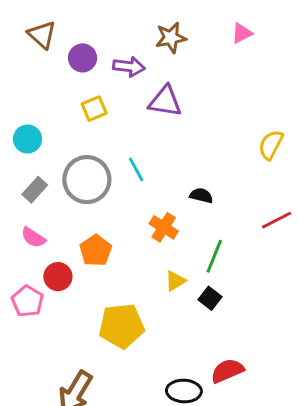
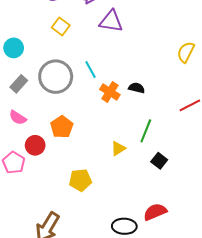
yellow square: (94, 109) -> (61, 26), turned -30
orange cross: (164, 227) -> (110, 92), moved
black square: (210, 298) -> (159, 161), moved
yellow pentagon: (122, 326) -> (80, 180), size x0.7

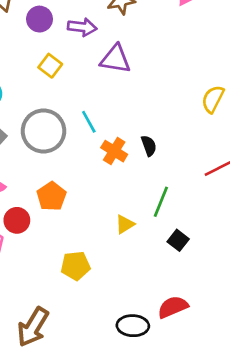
black semicircle: (137, 88) -> (149, 146), turned 56

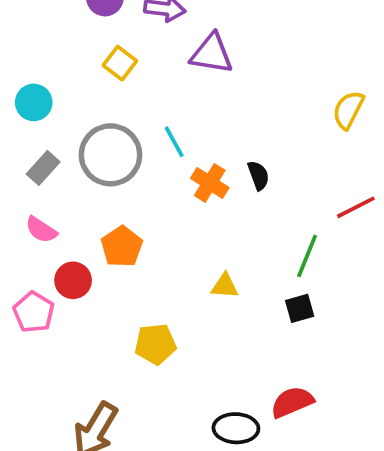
green line: (161, 202) -> (307, 256), moved
yellow triangle: (125, 224) -> (225, 286), turned 36
black square: (178, 240) -> (300, 308), turned 36

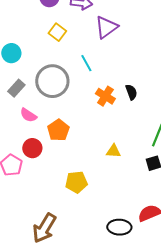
purple triangle: (212, 54) -> (106, 27), turned -45
cyan line: (174, 142) -> (86, 63), moved
pink semicircle: (41, 230) -> (28, 115), moved

